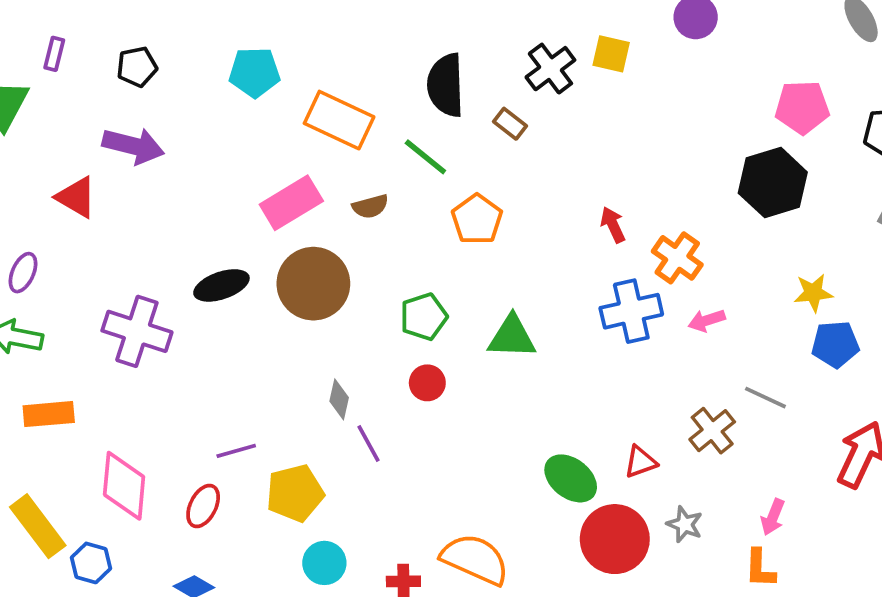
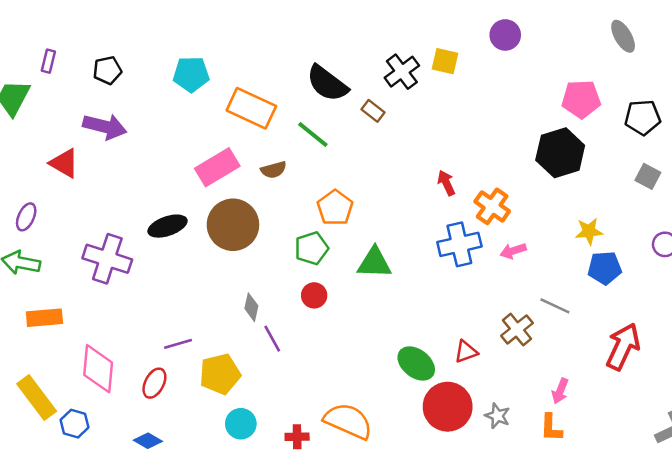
black semicircle: (446, 85) -> (327, 83), turned -51
orange pentagon: (477, 219) -> (335, 208), moved
gray star: (685, 524) -> (497, 416), moved

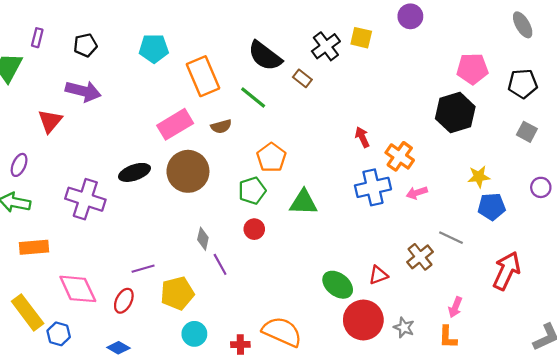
gray ellipse: (623, 36) -> (523, 25), moved
orange rectangle: (251, 108) -> (203, 76), turned 42
red triangle: (64, 163) -> (50, 121), turned 40
pink diamond: (98, 369) -> (78, 289), turned -30

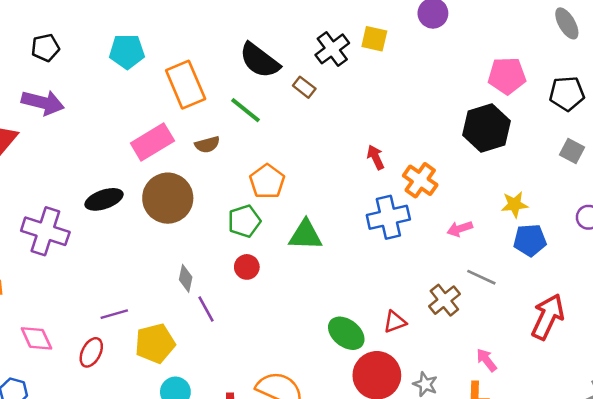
pink arrow: (417, 193) -> (460, 229), moved
pink diamond: (78, 289) -> (36, 338), size x0.7
pink arrow: (455, 307) -> (487, 360), turned 120

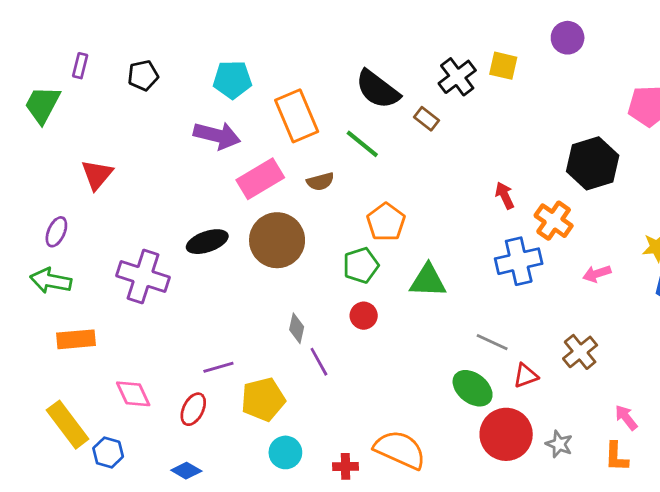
purple arrow: (43, 102) -> (217, 135), moved
black hexagon: (487, 128) -> (593, 163), moved
gray line: (481, 277) -> (492, 342), moved

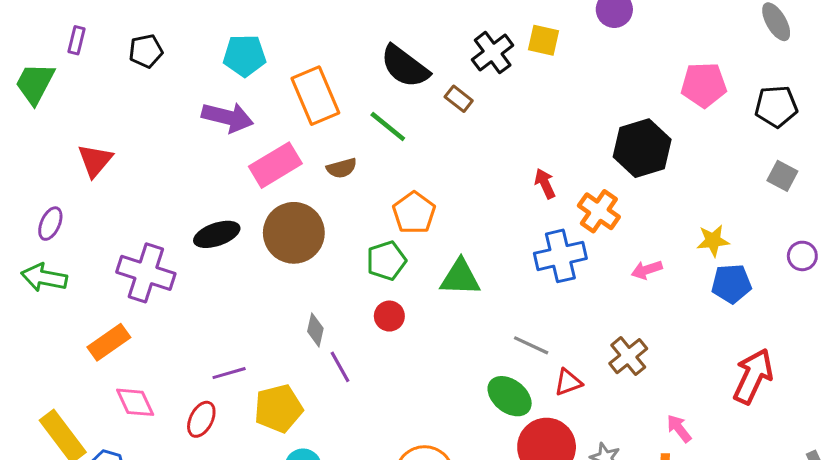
orange rectangle: (76, 339) -> (109, 342), moved, turned -30

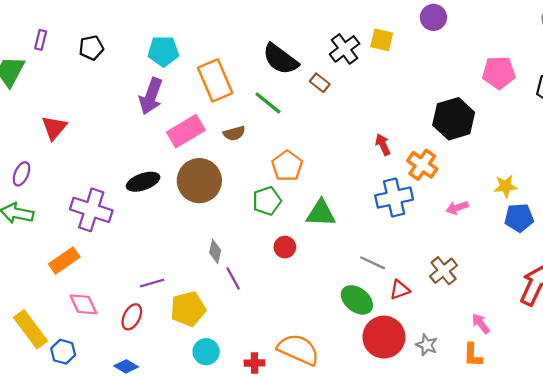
purple arrow: (228, 117) -> (151, 96), turned 96
red circle: (389, 316) -> (285, 247), moved

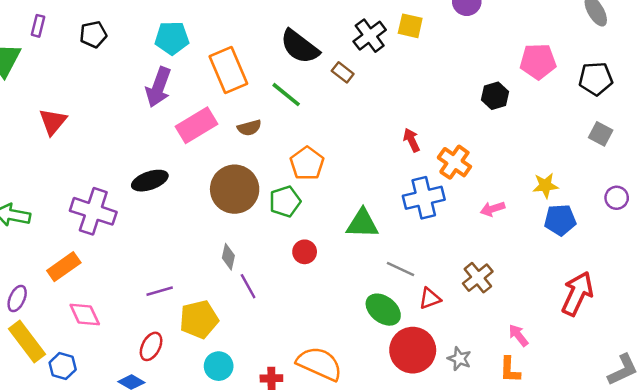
black hexagon: (454, 119) -> (495, 96), moved, size x0.6
purple ellipse: (21, 174) -> (17, 299), moved
brown circle: (199, 181) -> (235, 189), moved
green triangle: (321, 213) -> (362, 224), moved
red ellipse: (132, 317) -> (151, 346), moved

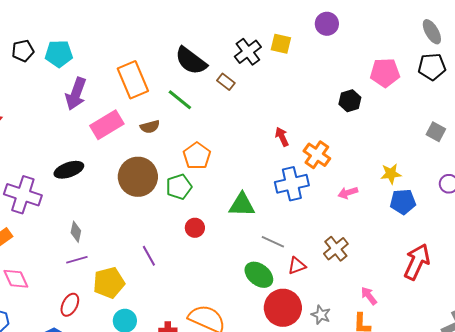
cyan pentagon: (172, 38) -> (59, 54), moved
black pentagon: (596, 79) -> (432, 67), moved
gray diamond: (228, 257) -> (76, 232), moved

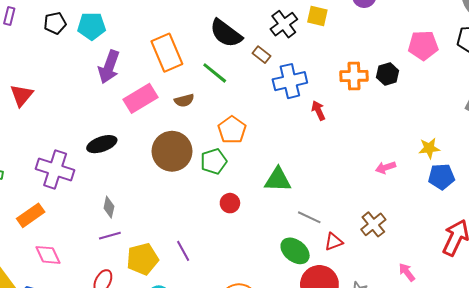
orange cross: (317, 155) -> (354, 76), moved, turned -36
blue cross: (292, 184) -> (290, 81), moved
purple line: (149, 256) -> (183, 251), moved

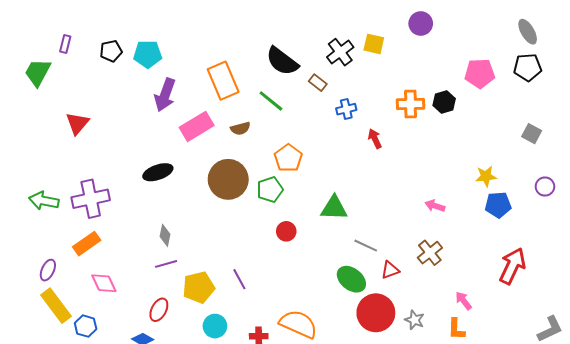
blue cross: (290, 81) -> (346, 109), size x0.6
pink arrow: (386, 167) -> (435, 206), moved, turned 36
purple cross: (55, 170) -> (91, 199), moved, turned -30

